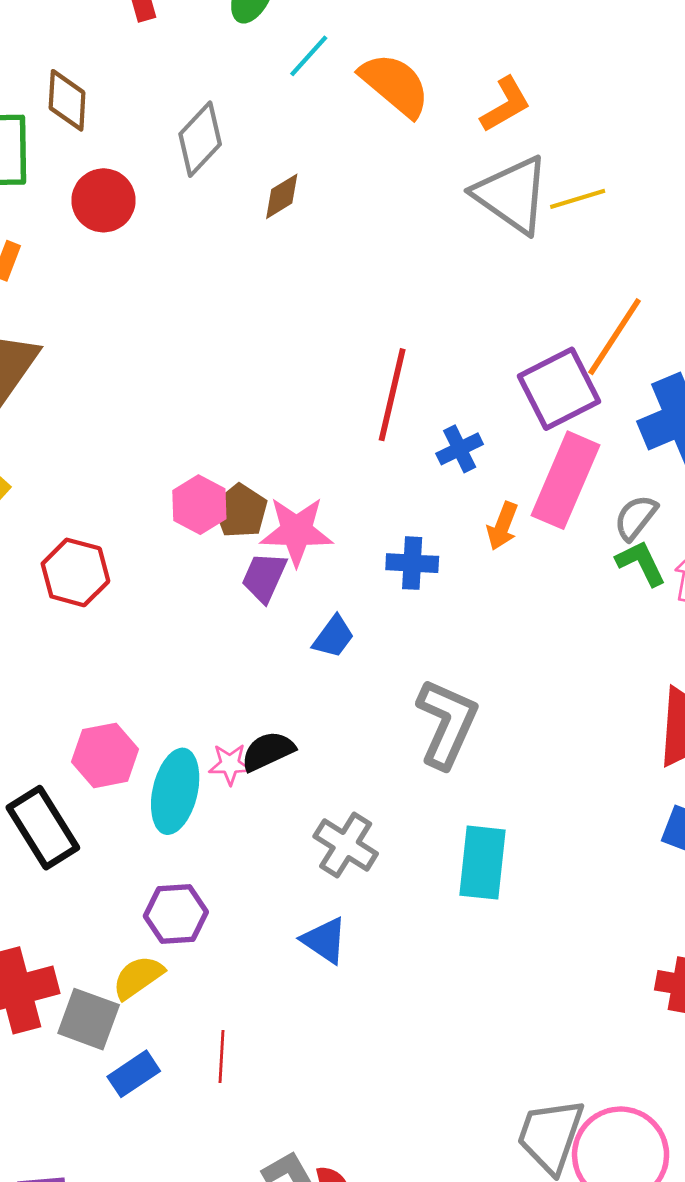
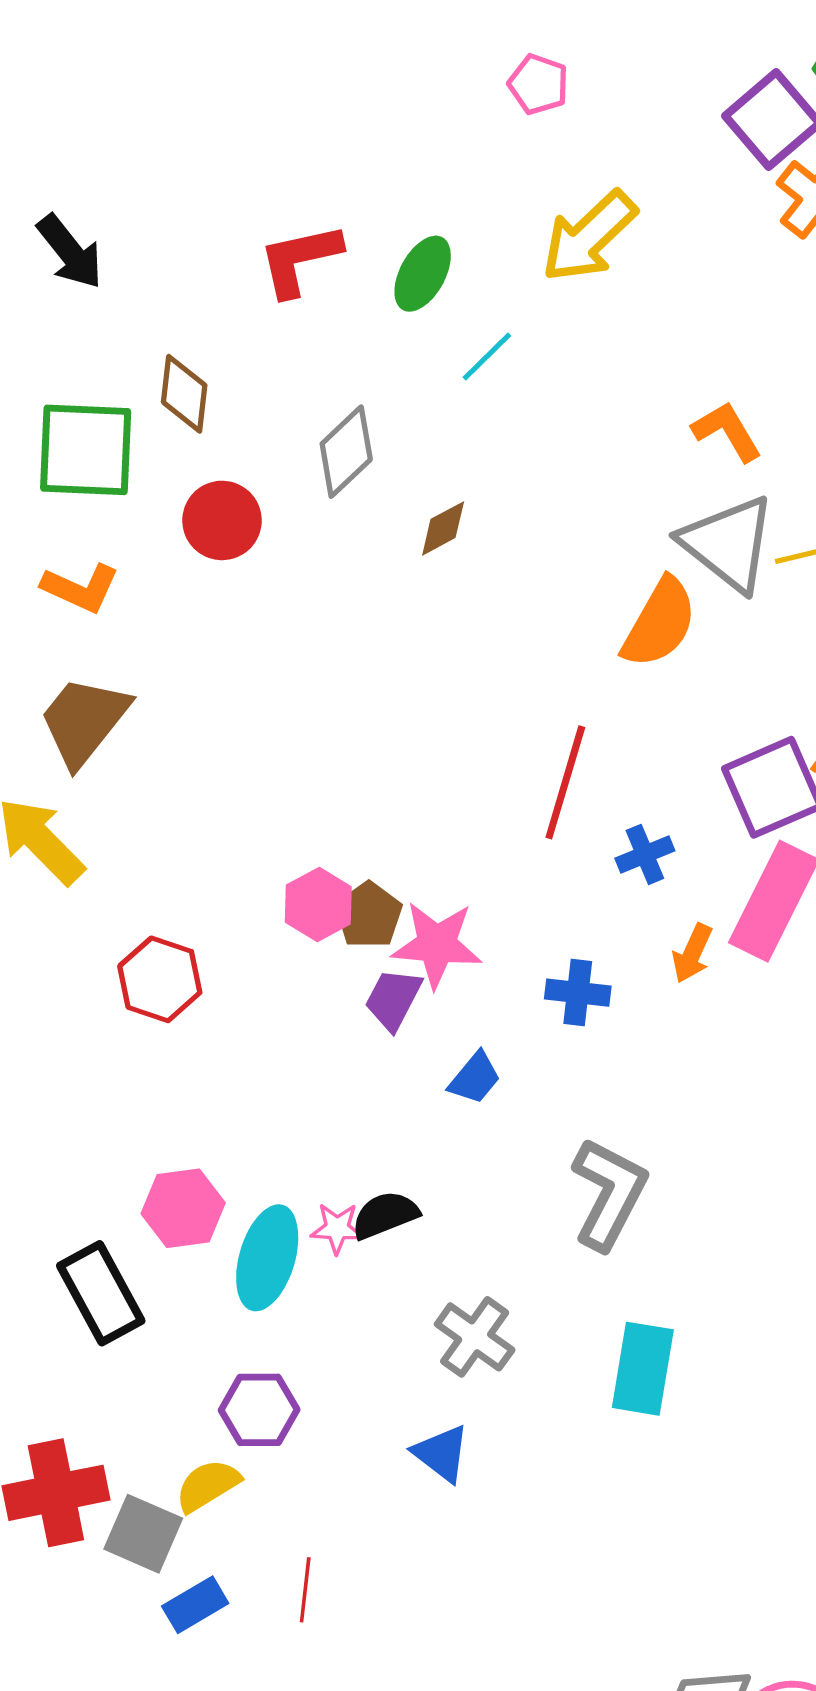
orange semicircle: (395, 85) -> (660, 623), moved, turned 76
orange L-shape: (505, 105) -> (727, 431), turned -94

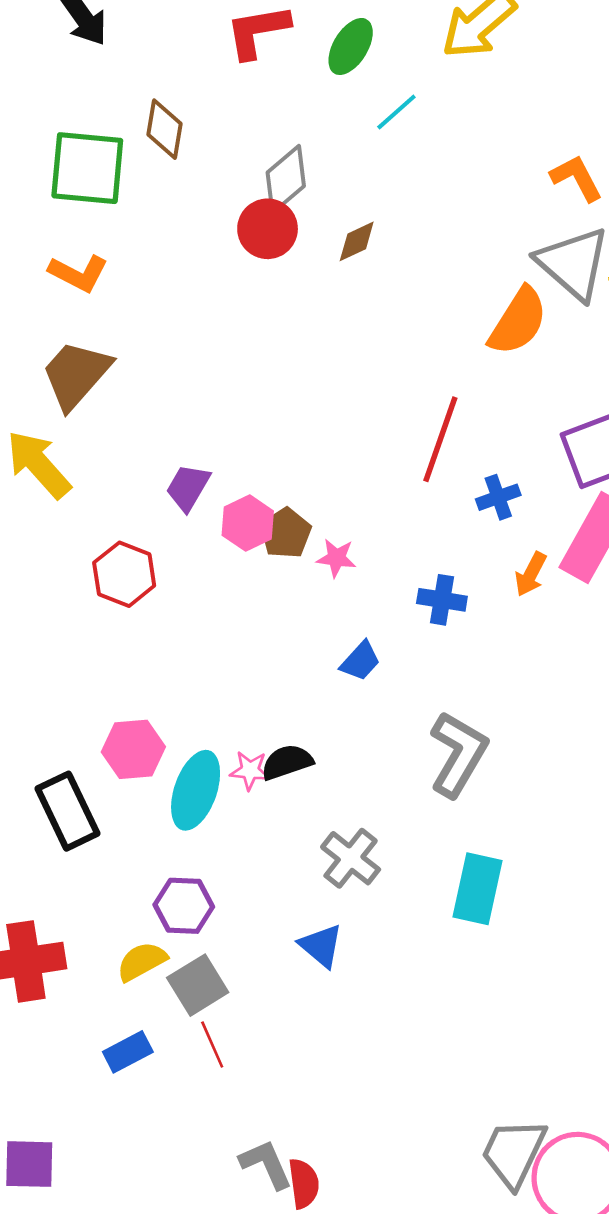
red circle: (222, 520) -> (268, 229), moved
pink star: (437, 944) -> (336, 558), size x0.6
purple trapezoid: (393, 999) -> (188, 487), moved
gray square: (143, 1534) -> (198, 985), moved, turned 32
red line: (305, 1590) -> (212, 1045), turned -33

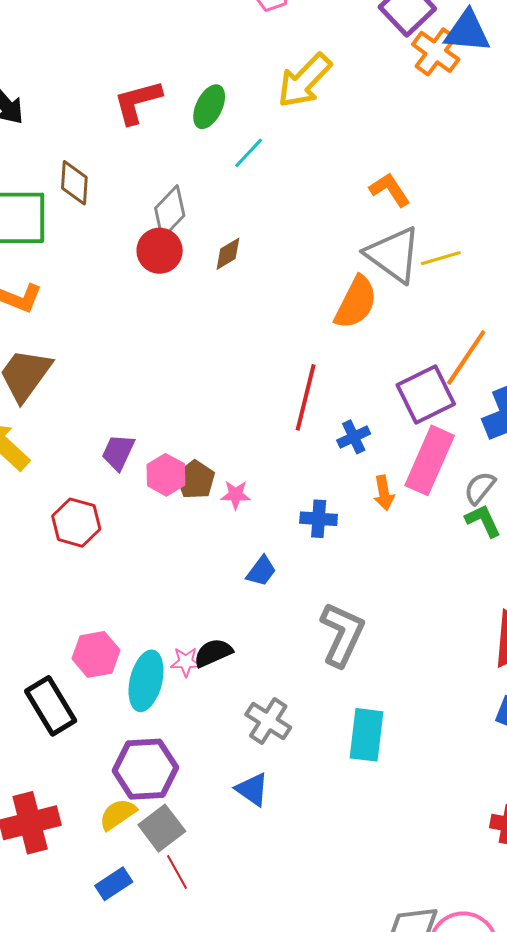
orange arrow: (531, 574) -> (384, 493), turned -32
purple hexagon: (184, 906) -> (145, 769), size x1.4

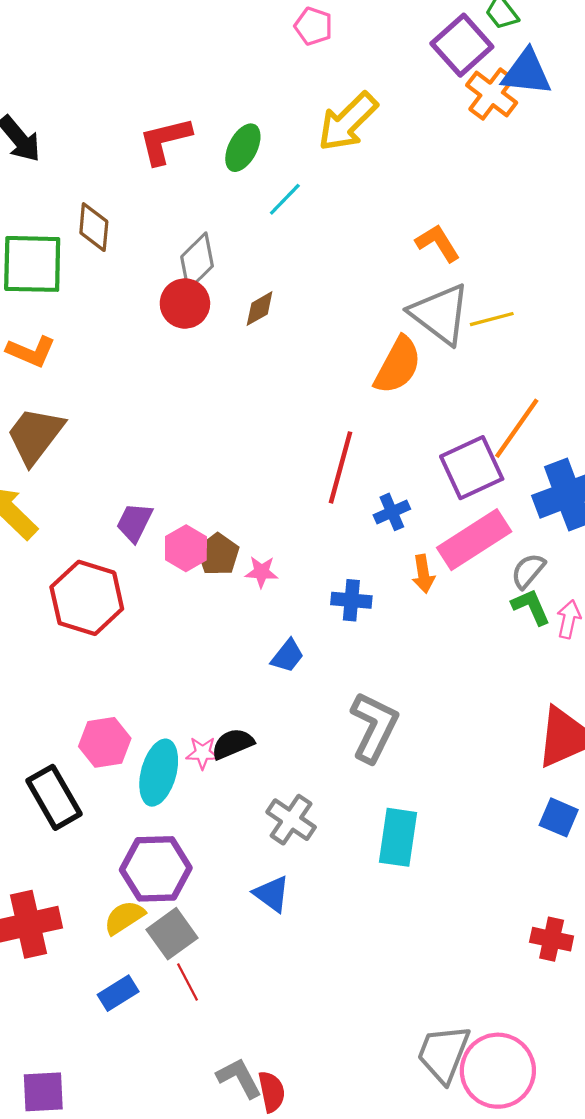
pink rectangle: (430, 460) -> (474, 540), turned 32
red hexagon: (76, 523) -> (87, 598), size x1.4

